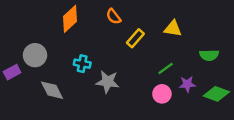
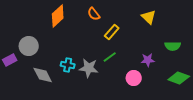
yellow triangle: (173, 29) -> (149, 17), moved, turned 35
cyan cross: (82, 64) -> (68, 65), moved
green line: (166, 68) -> (110, 57), moved
purple star: (187, 84) -> (148, 60), moved

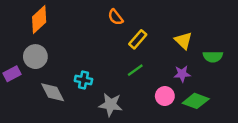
orange diamond: (58, 16) -> (39, 20), moved
yellow triangle: (149, 17) -> (183, 41), moved
gray star: (89, 68) -> (111, 105), moved
green diamond: (179, 78) -> (196, 101), moved

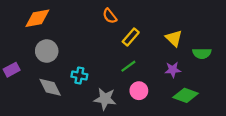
orange diamond: (39, 20) -> (37, 18), turned 32
gray circle: (35, 57) -> (47, 51), moved
pink circle: (165, 96) -> (139, 91), moved

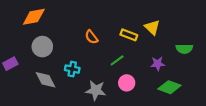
orange semicircle: (110, 16) -> (91, 37), moved
yellow rectangle: (131, 37) -> (129, 35), moved, turned 70
yellow triangle: (174, 38) -> (152, 27), moved

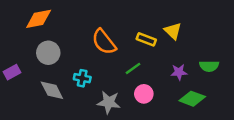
orange semicircle: (91, 37) -> (104, 42), size x1.6
green semicircle: (184, 49) -> (209, 66), moved

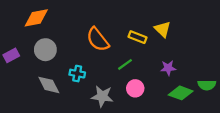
green semicircle: (209, 66) -> (207, 85), moved
purple rectangle: (12, 72) -> (11, 55), moved

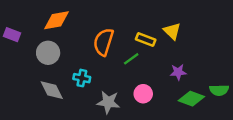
orange diamond: (36, 18) -> (57, 20), moved
orange semicircle: (98, 39) -> (103, 42), turned 55
purple rectangle: (11, 55) -> (12, 35), moved, turned 49
green line: (125, 64) -> (131, 59), moved

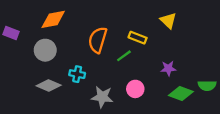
yellow triangle: (172, 31) -> (168, 21), moved
gray diamond: (52, 90) -> (49, 86), turned -40

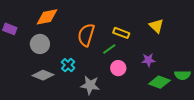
yellow triangle: (168, 21) -> (156, 26), moved
cyan cross: (77, 74) -> (68, 65), turned 32
pink circle: (135, 89) -> (118, 68), moved

